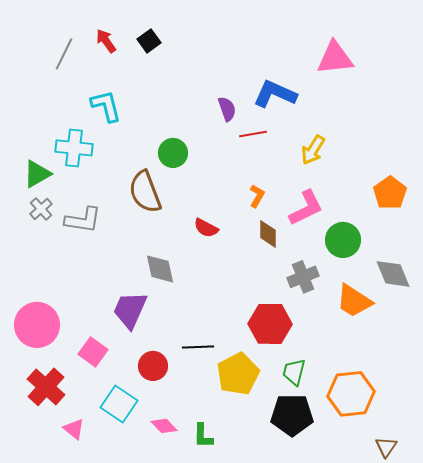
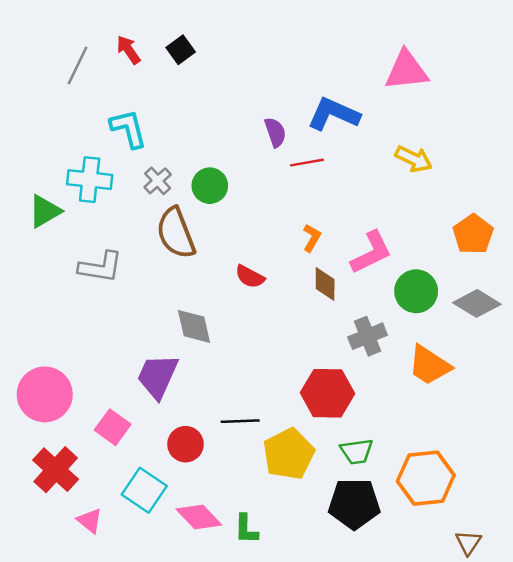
yellow arrow: (313, 150) -> (414, 159), moved, turned -96
gray cross: (41, 209) -> (158, 181), moved
gray diamond: (393, 274) -> (477, 303), moved, turned -36
green trapezoid: (294, 372) -> (357, 451), turned -112
pink diamond: (164, 426) -> (199, 517), size x1.4

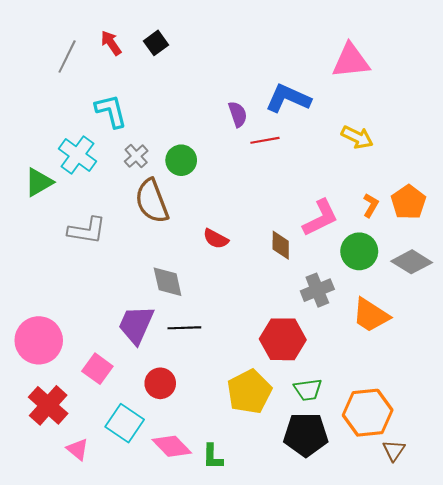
cyan cross: (90, 180) -> (77, 155), turned 30
orange L-shape: (312, 238) -> (371, 205), moved
black line: (240, 421) -> (184, 328), moved
brown triangle: (468, 542) -> (394, 450), moved

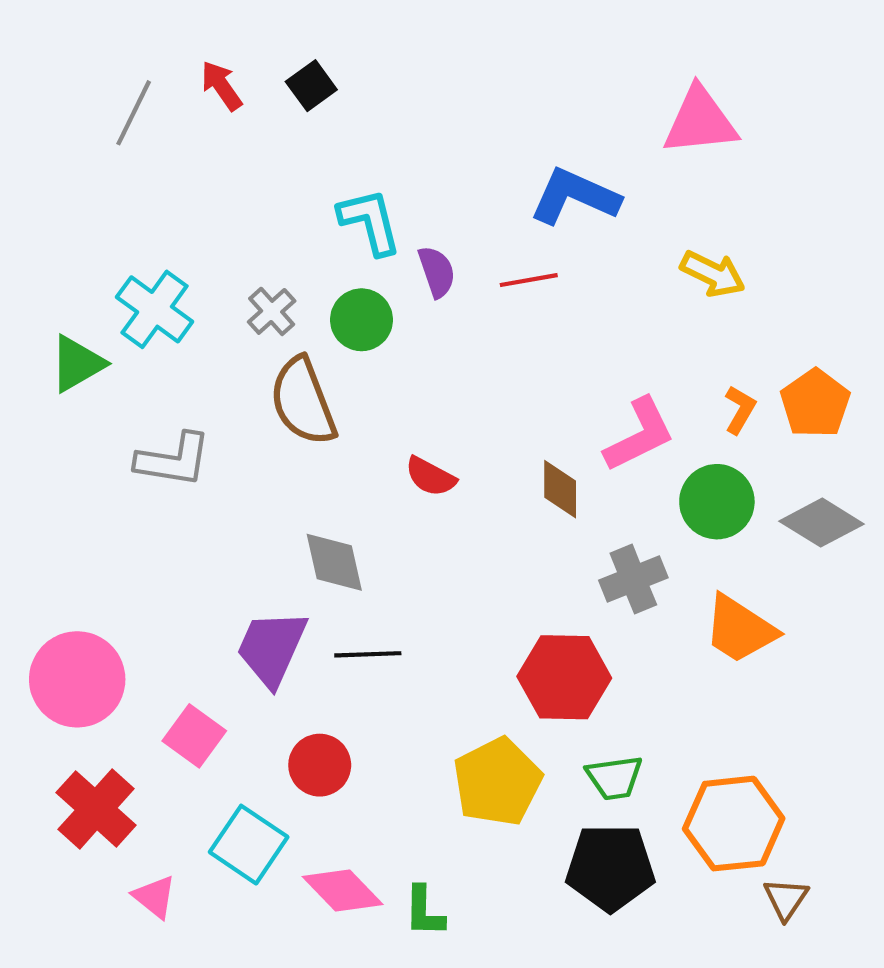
cyan L-shape: (111, 111) -> (370, 222), moved
purple semicircle: (238, 114) -> (437, 272), moved

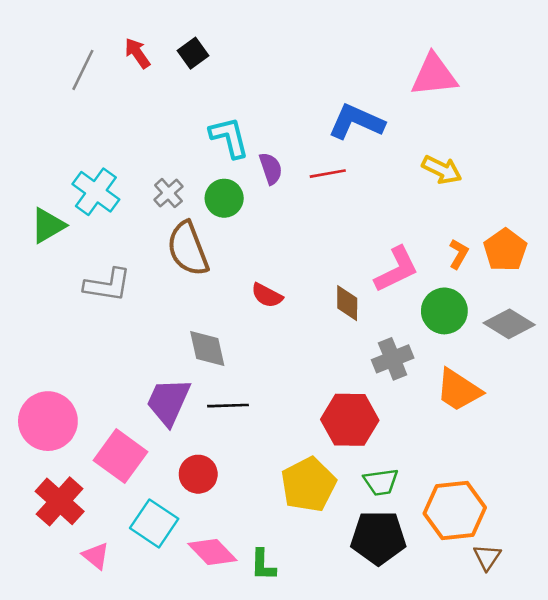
pink square: (194, 736) -> (120, 456), size x1.4

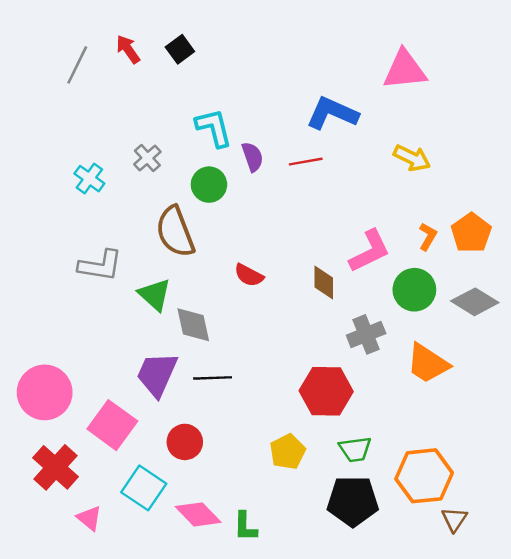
cyan cross: (96, 192) -> (89, 179), size x0.7
gray cross: (168, 193) -> (147, 158), moved
green triangle: (48, 225) -> (155, 295), moved, turned -48
yellow pentagon: (308, 485) -> (288, 452), size x0.7

